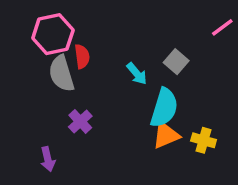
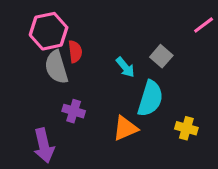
purple cross: (80, 121) -> (74, 111), turned -30
orange triangle: (166, 135) -> (125, 128), moved
purple arrow: (48, 159) -> (44, 145), size x1.5

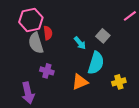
yellow cross: (186, 128) -> (119, 82), turned -32

